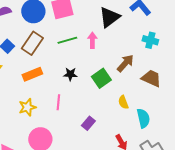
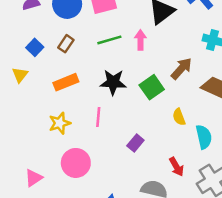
brown rectangle: (32, 43) -> (66, 44), size x0.6
black star: (70, 74) -> (113, 82), size x1.5

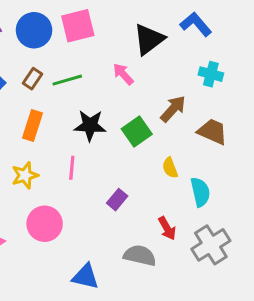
green line: (109, 40) -> (67, 80), moved
pink arrow: (140, 40) -> (123, 74), turned -42
orange rectangle: (66, 82) -> (33, 125), turned -50

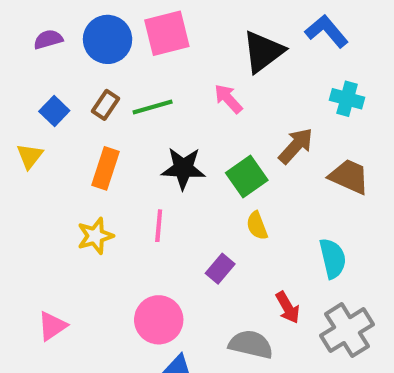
yellow semicircle: (170, 168) -> (257, 226), moved
pink circle: (45, 224) -> (159, 320), moved

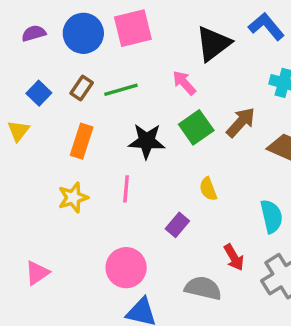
green square: (247, 177) -> (196, 127), moved

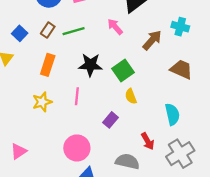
brown arrow: (241, 122) -> (152, 40), moved
green square: (196, 127) -> (123, 70), moved

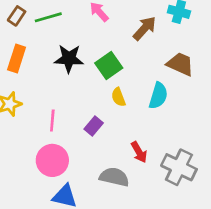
pink line: (77, 96) -> (52, 121), moved
cyan semicircle: (172, 114) -> (158, 96), moved, turned 30
gray cross: (180, 154) -> (179, 167), turned -32

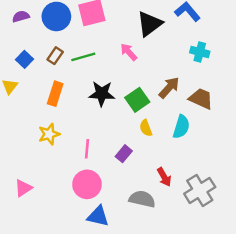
brown arrow: (145, 28) -> (169, 88), moved
gray cross: (179, 167) -> (200, 190), turned 32

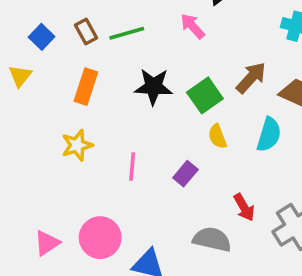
brown rectangle: (55, 56) -> (86, 32), turned -63
pink circle: (87, 184) -> (100, 238), moved
pink triangle: (23, 188) -> (47, 243), moved

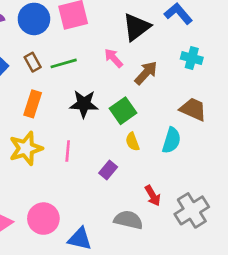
brown arrow: (251, 78) -> (146, 73), moved
yellow star: (77, 145) -> (26, 148), size x1.4
pink line: (132, 167) -> (68, 151), moved

